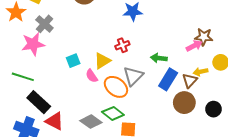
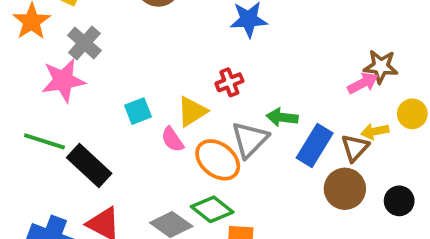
green arrow: (159, 58) -> (282, 117), moved
black rectangle: (39, 102) -> (89, 166), moved

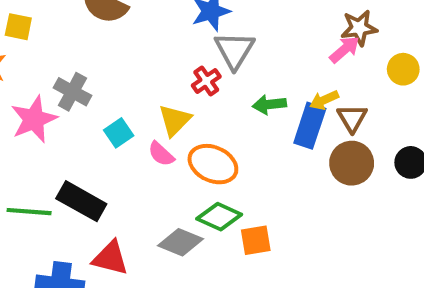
gray cross: (84, 43) -> (72, 92), moved
yellow arrow: (375, 131) -> (324, 100), moved
gray triangle: (250, 140) -> (234, 50), moved
green line: (44, 141) -> (29, 212), moved

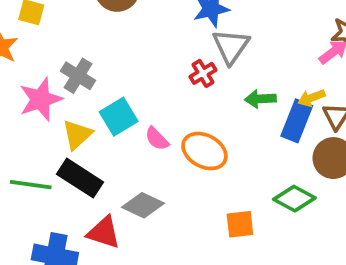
yellow triangle: (175, 120) -> (77, 135), moved
cyan square: (119, 133) -> (119, 117), size x1.4
green diamond: (219, 217) -> (294, 199), moved
gray diamond: (180, 242) -> (143, 205), moved

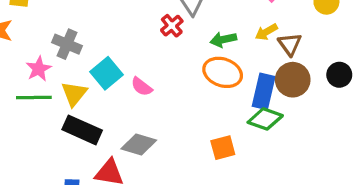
pink star: (41, 99) -> (39, 69), size x0.7
blue rectangle: (297, 121) -> (264, 91), moved
orange ellipse: (204, 151) -> (223, 72), moved
green line: (31, 185) -> (34, 97), moved

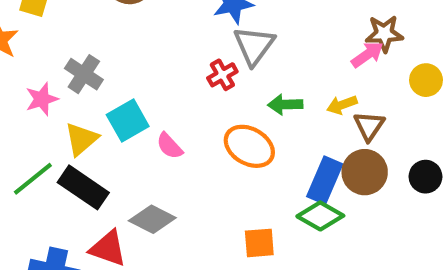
orange ellipse: (223, 72) -> (249, 146), moved
green line: (34, 97) -> (33, 179), moved, turned -48

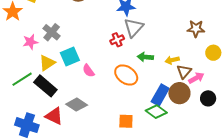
pink arrow: (367, 55) -> (196, 78), moved

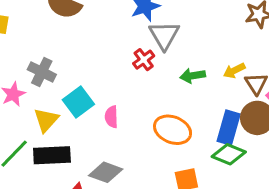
pink semicircle: (88, 71) -> (111, 117), turned 48
orange ellipse: (126, 75) -> (173, 130), moved
black rectangle: (45, 86) -> (52, 155), turned -30

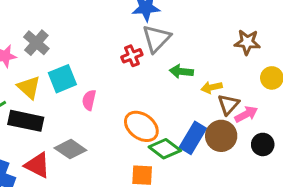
green arrow: (193, 76) -> (181, 71), moved
yellow triangle: (46, 120) -> (29, 87), turned -45
green diamond: (229, 154) -> (165, 149), moved

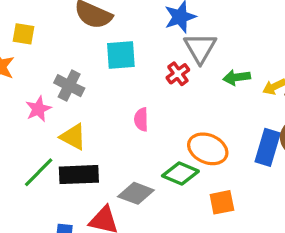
cyan square: (62, 79) -> (121, 55), moved, turned 32
pink semicircle: (89, 100) -> (141, 119), moved
green diamond: (165, 149) -> (180, 174), moved

